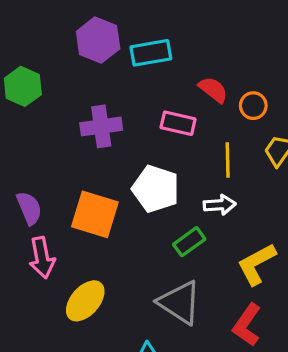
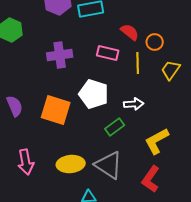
yellow line: (228, 160) -> (138, 63), moved
pink arrow: (42, 258) -> (26, 162), moved
yellow ellipse: (85, 301) -> (71, 164), moved, turned 44

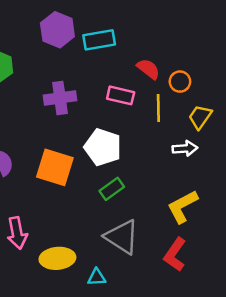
white arrow: (134, 104) -> (185, 148), moved
green rectangle: (115, 127) -> (112, 189), moved
yellow ellipse: (71, 164) -> (57, 258), moved

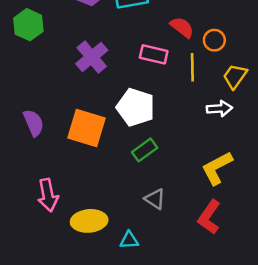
purple cross: (60, 98) -> (92, 57), turned -32
gray triangle: (122, 237) -> (155, 199), size x0.6

